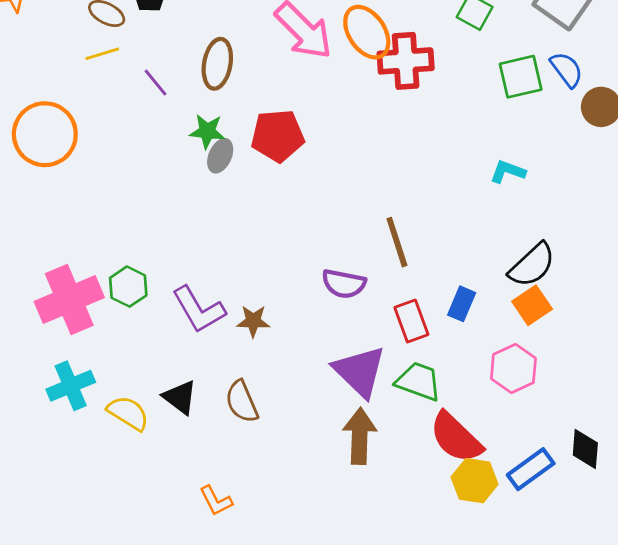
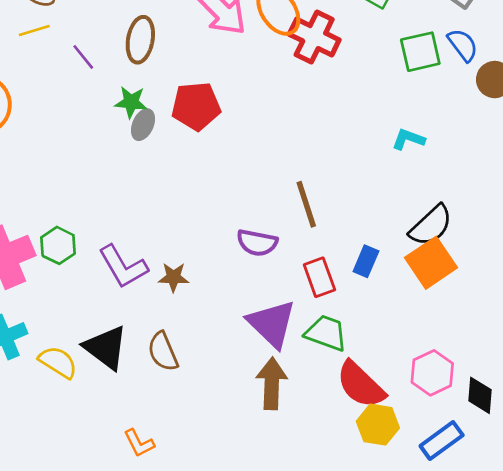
red cross: (406, 61) -> (314, 37), turned 30
orange square: (532, 305) -> (431, 263), size x1.4
pink hexagon: (513, 369) -> (432, 373), moved
black triangle: (180, 397) -> (106, 348), size x1.4
blue rectangle: (531, 469) -> (442, 440), moved

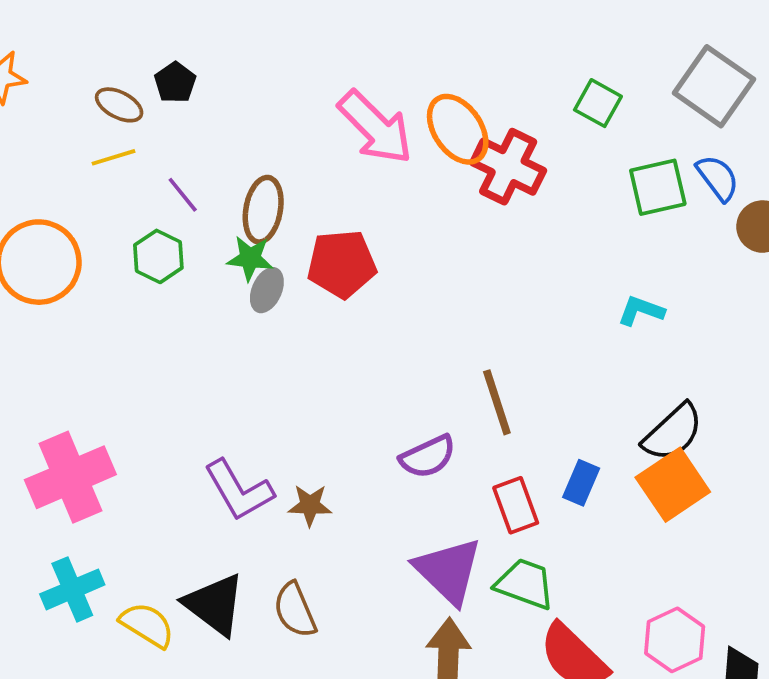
brown ellipse: (140, 40) -> (263, 210), moved
purple semicircle: (257, 243) -> (428, 457), turned -36
green hexagon: (58, 245) -> (158, 256), moved

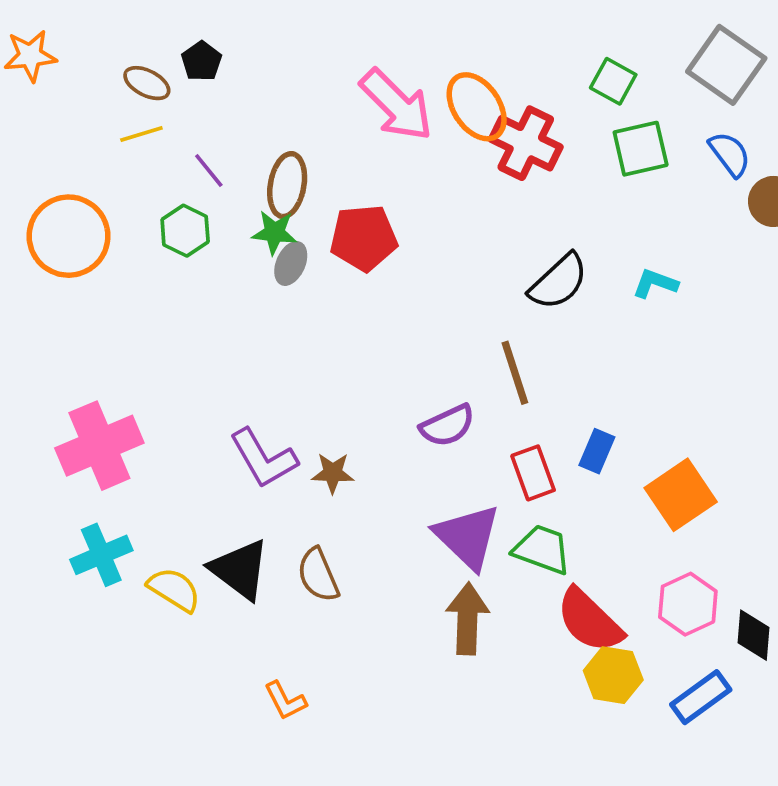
green square: (658, 187) -> (641, 149), moved
black semicircle: (673, 432) -> (559, 282), moved
orange square: (673, 485) -> (681, 495), moved

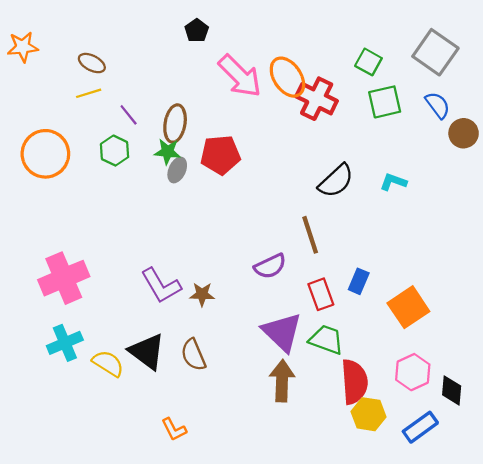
black pentagon: (202, 61) -> (197, 31), moved
red semicircle: (590, 621) -> (354, 382), turned -138

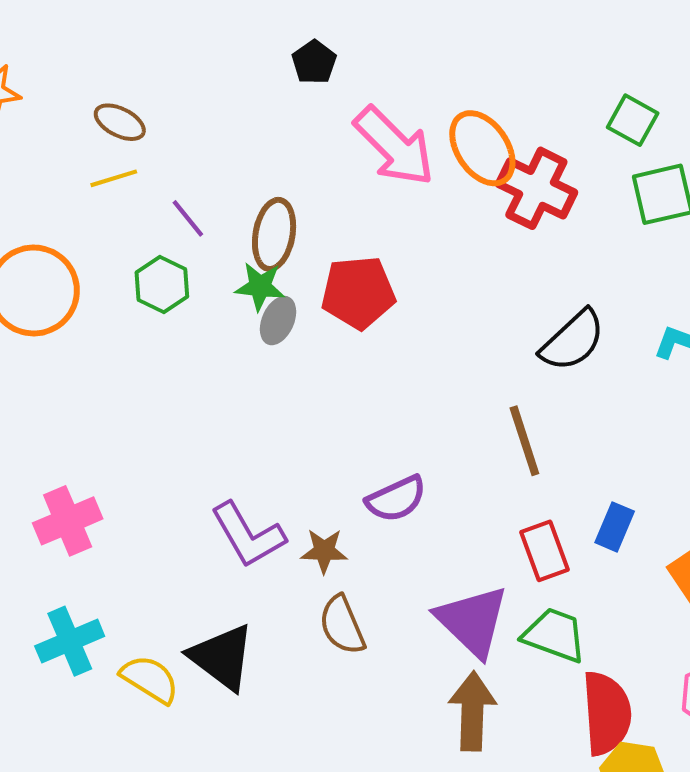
purple semicircle: (270, 266) -> (396, 499), moved
pink cross: (64, 278) -> (68, 521), size x0.7
brown semicircle: (193, 355) -> (342, 625), moved

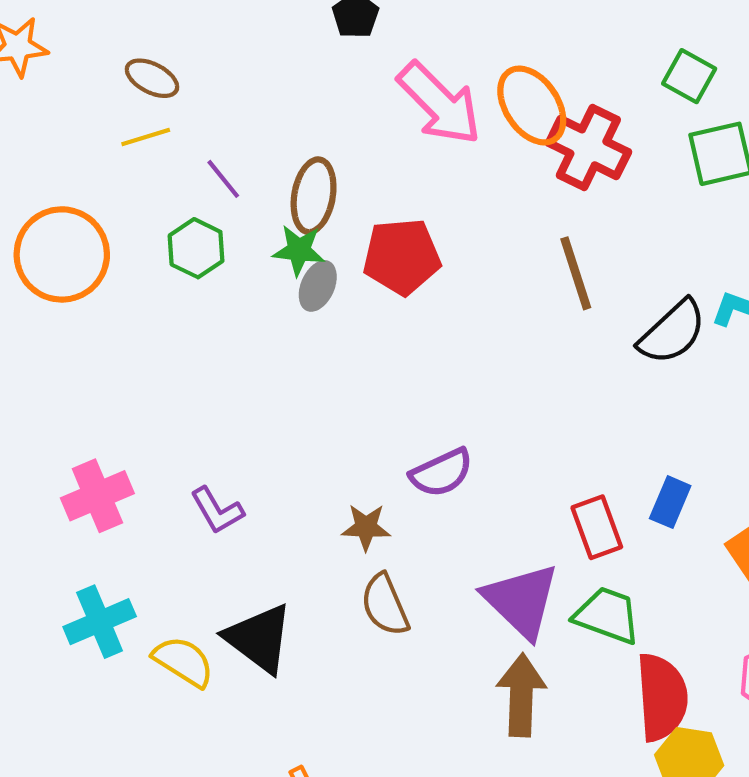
black semicircle: (573, 341) -> (672, 332), moved
brown line: (524, 441) -> (576, 273), moved
purple L-shape: (248, 535) -> (217, 510), moved, size x0.7

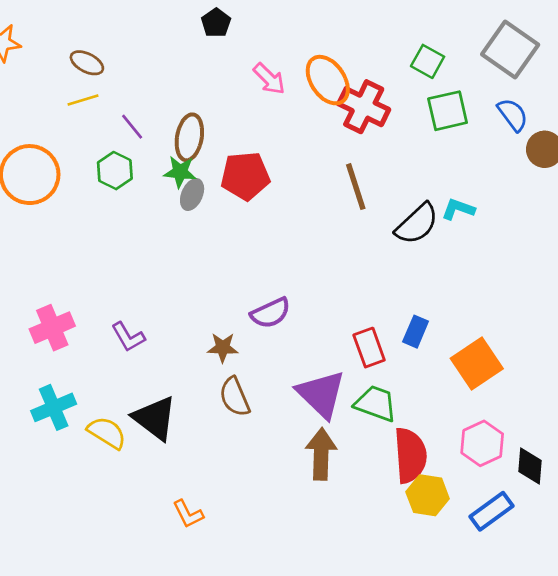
pink arrow: (439, 103) -> (269, 79), size x0.6

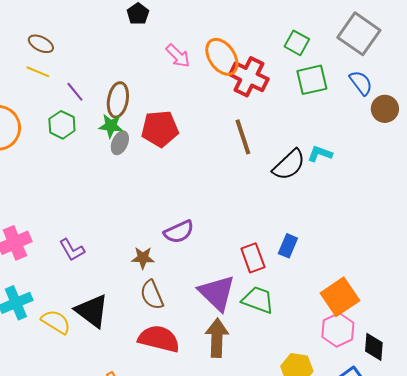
yellow line: (83, 100) -> (38, 72), turned 40
orange square: (477, 364) -> (340, 297), moved
red semicircle: (410, 455) -> (159, 339), moved, turned -72

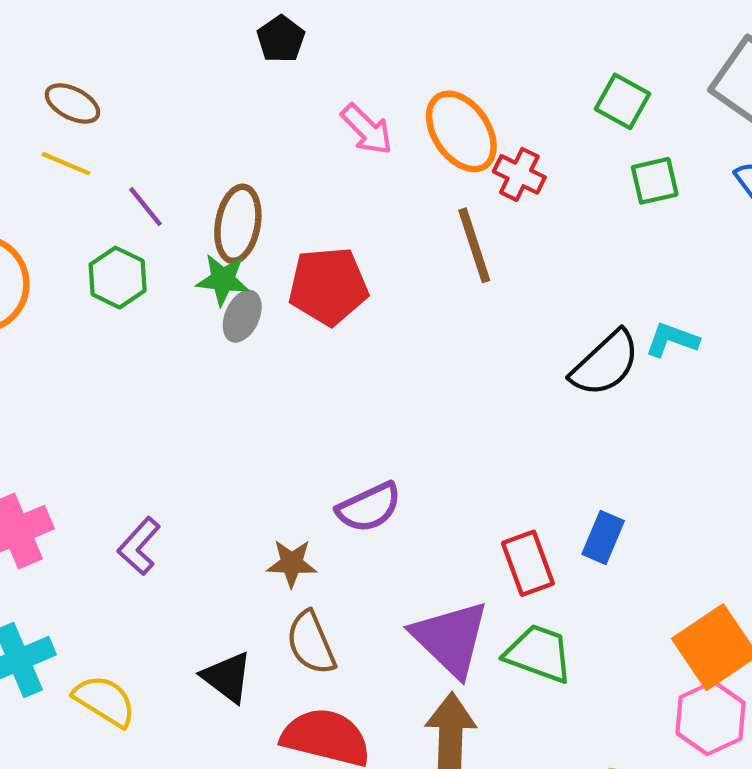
red cross: (249, 77) -> (519, 174), size x0.6
green square: (312, 80) -> (655, 181), size x0.7
brown line: (243, 137) -> (474, 245), moved
purple L-shape: (72, 250) -> (139, 546), turned 72
black triangle: (92, 311) -> (227, 677), moved, size x0.7

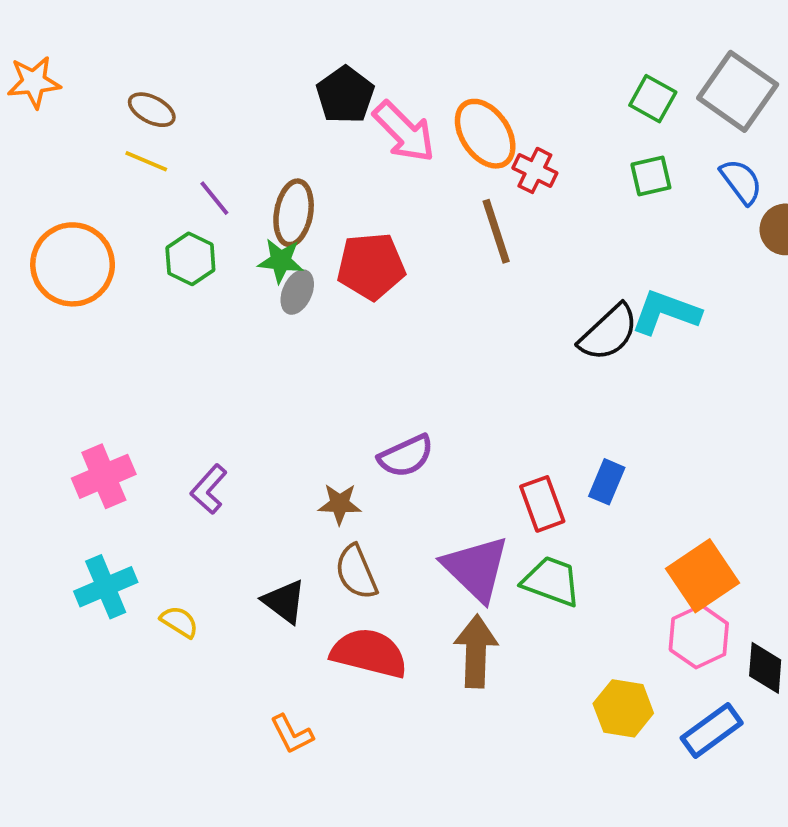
black pentagon: (281, 39) -> (345, 95), moved, size x1.4
green square: (622, 101) -> (653, 99), moved
pink arrow: (367, 129) -> (404, 132), size x1.4
cyan L-shape: (672, 340) -> (666, 312), size x1.5
yellow semicircle: (105, 701) -> (179, 622), size x0.7

